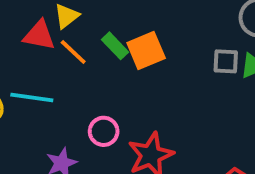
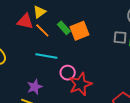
cyan line: (32, 98) -> (46, 56), moved
pink circle: (104, 131) -> (68, 73), moved

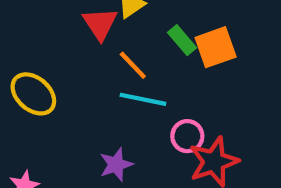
red triangle: (25, 21) -> (100, 24), turned 42
orange line: (42, 30) -> (133, 65), moved

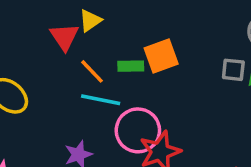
green rectangle: (182, 40) -> (131, 66), moved, turned -50
pink circle: (187, 136) -> (138, 130), size x1.6

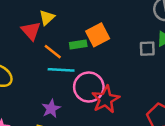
gray square: (233, 70) -> (147, 49), moved

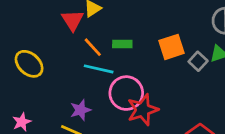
orange square: (98, 35) -> (172, 47), moved
gray square: (147, 49) -> (198, 61), turned 35

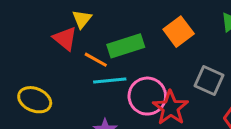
green rectangle: (122, 44) -> (126, 46), size x1.6
gray square: (198, 61) -> (209, 80), moved, size x1.4

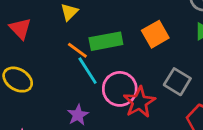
red triangle: (65, 38) -> (20, 29), moved
cyan line: (110, 80) -> (88, 71), turned 56

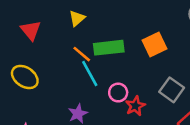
pink circle: (120, 89) -> (118, 93), size x0.6
red star: (139, 102) -> (135, 106), size x0.7

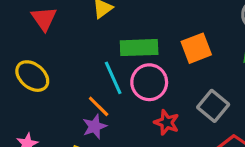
orange line: (82, 54) -> (99, 106), moved
pink circle: (118, 93) -> (149, 82), moved, size x1.5
red star: (135, 106) -> (167, 122), turned -30

